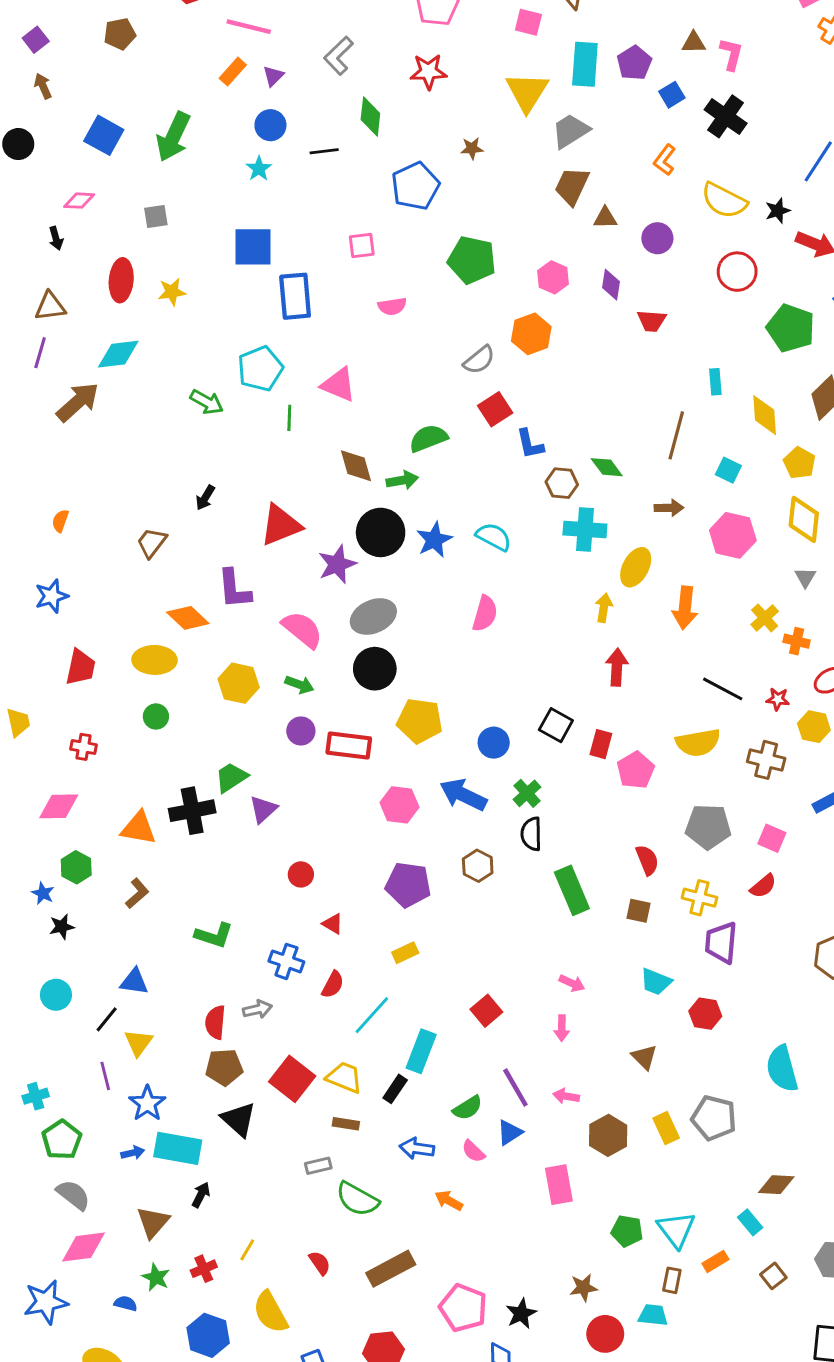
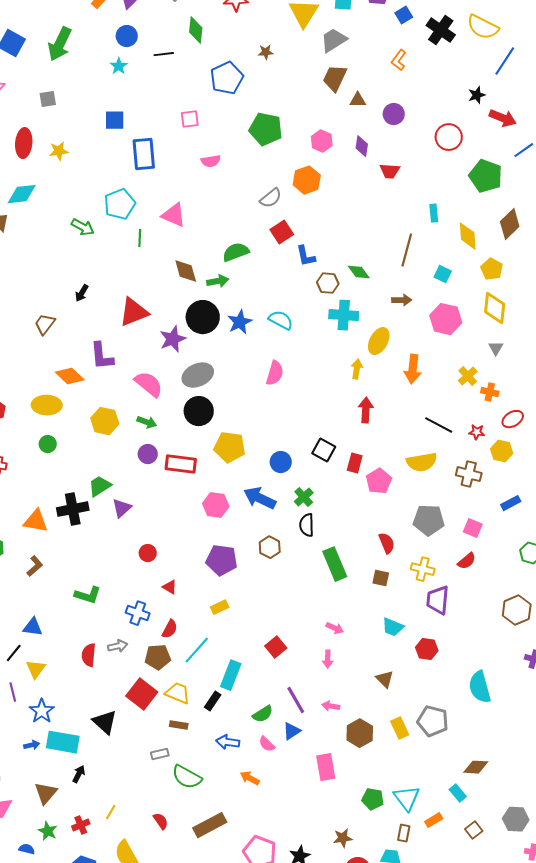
yellow semicircle: (724, 201) -> (483, 27), moved
blue square: (253, 247) -> (115, 120), size x0.7
brown pentagon: (224, 1067) -> (158, 657), moved

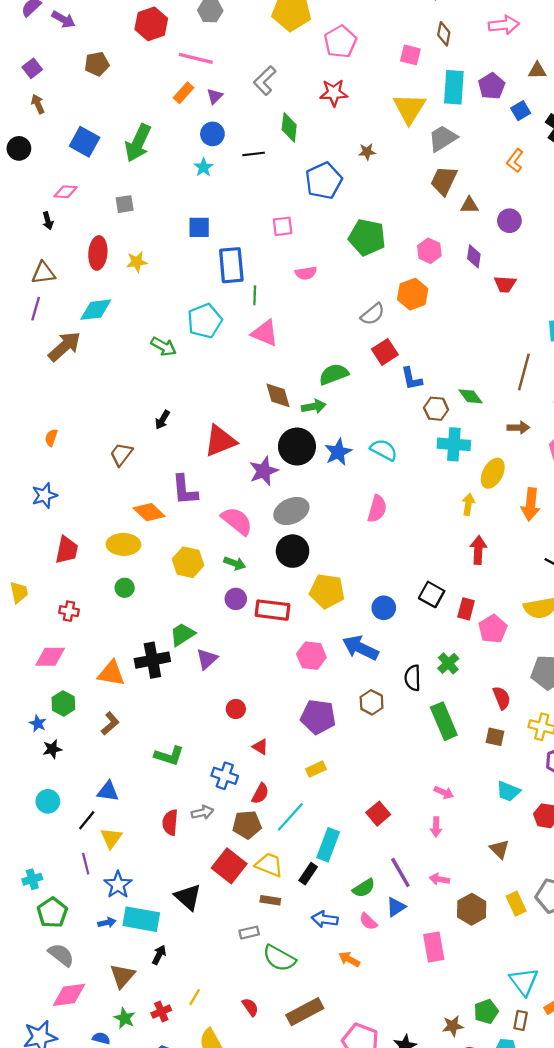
green line: (140, 238) -> (255, 295), moved
green cross: (304, 497) -> (448, 663), moved
green pentagon: (373, 799) -> (486, 1012), moved, turned -30

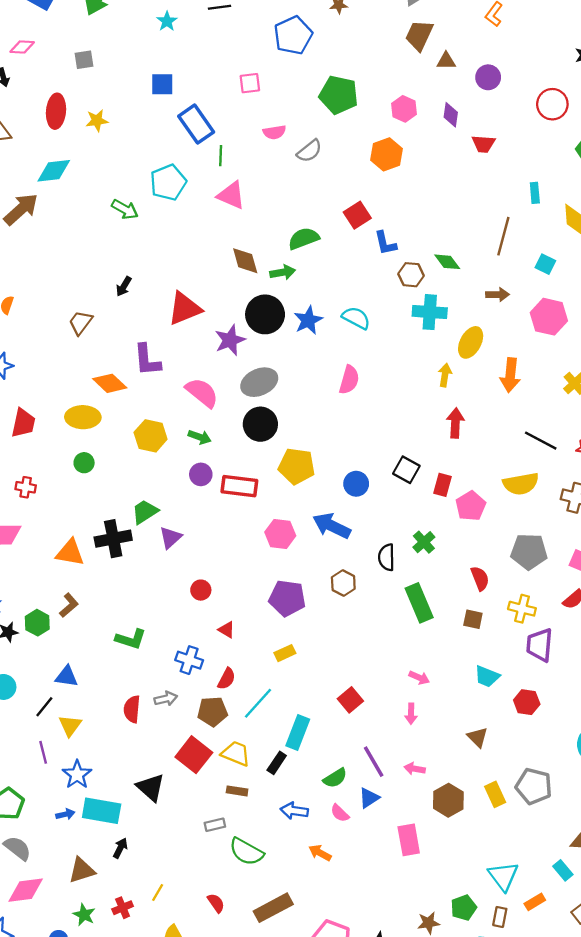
blue rectangle: (231, 265) -> (196, 124), turned -30
gray semicircle: (373, 314) -> (309, 151), moved
green hexagon: (63, 703) -> (37, 623), moved
brown triangle: (122, 976) -> (82, 870), turned 32

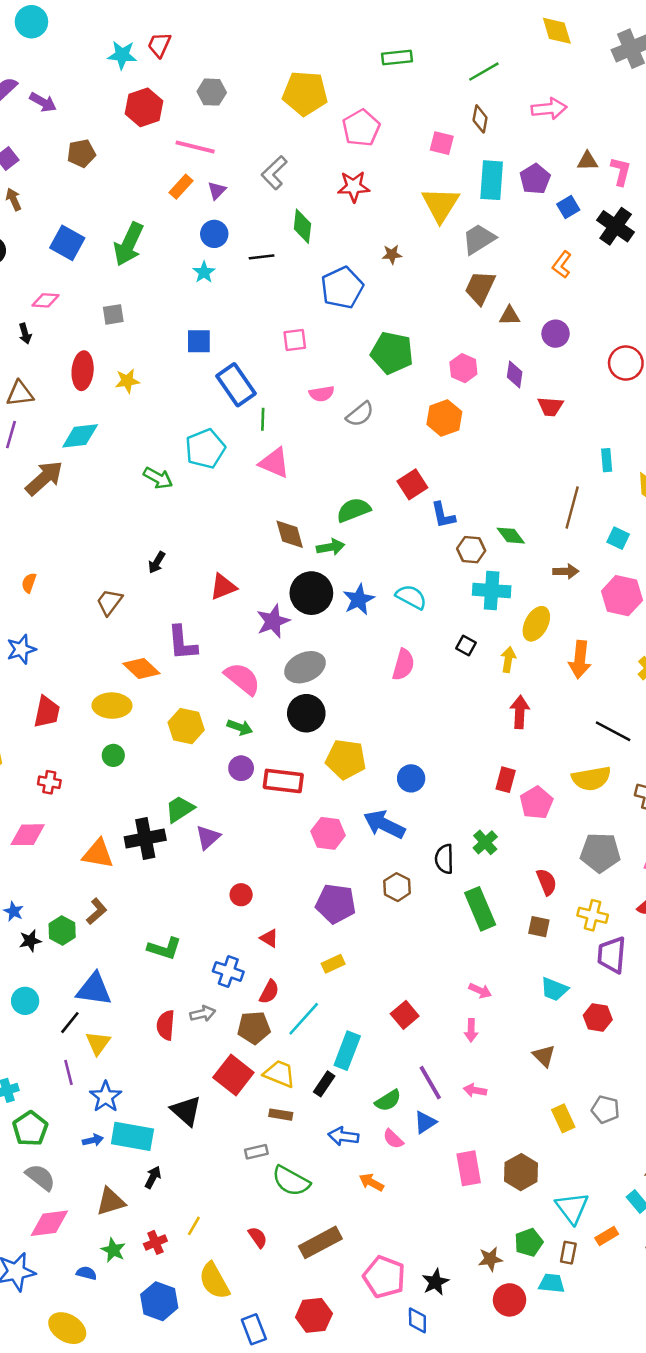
red triangle: (184, 309) -> (223, 587), size x0.7
black square: (406, 470) -> (466, 645), moved, size x0.7
blue triangle: (67, 676) -> (94, 989), size x1.4
gray pentagon: (534, 786) -> (605, 1109), size x0.7
brown hexagon: (448, 800) -> (521, 1172), moved

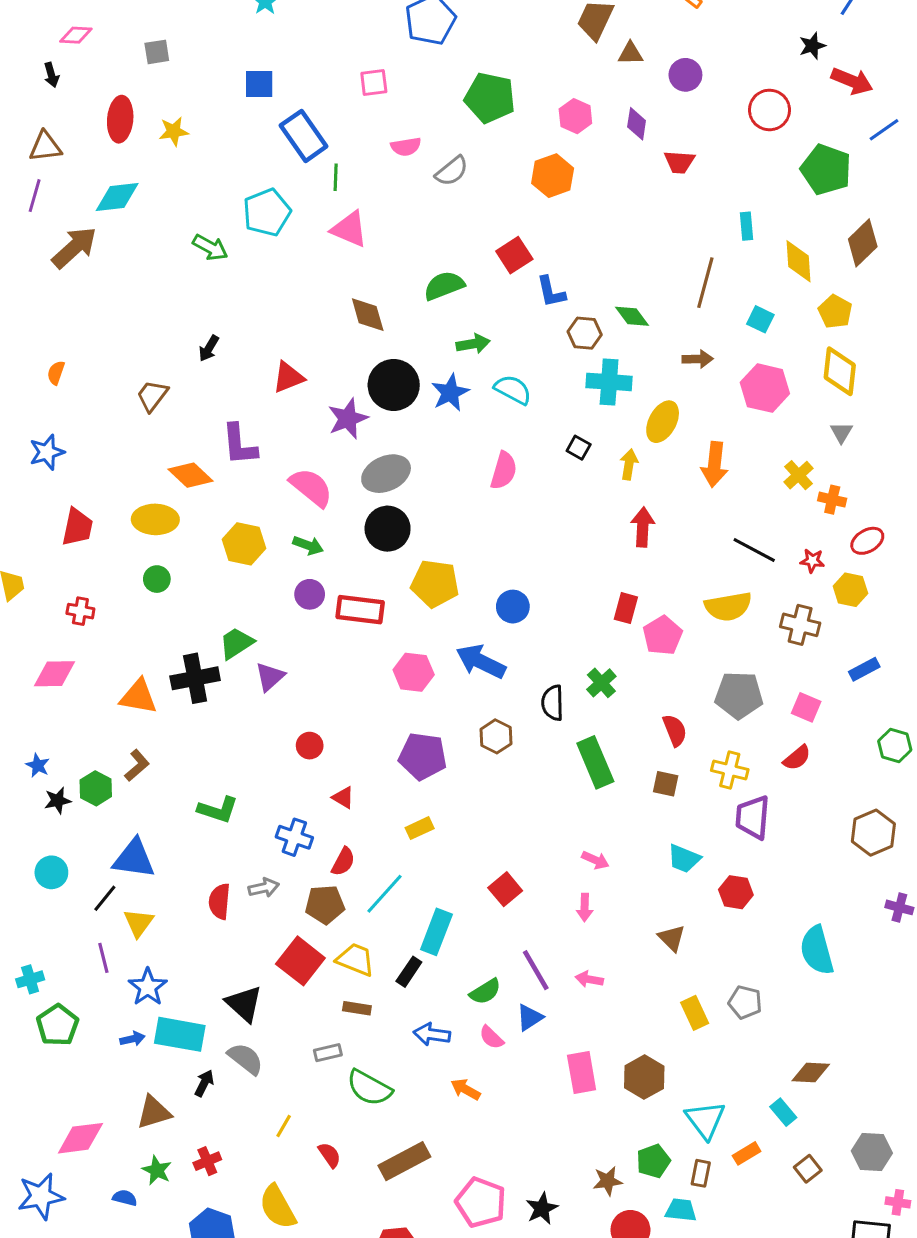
green arrow: (331, 547) -> (473, 344), moved
gray semicircle: (40, 1177) -> (245, 1059), moved
yellow line: (194, 1226) -> (284, 1126), moved

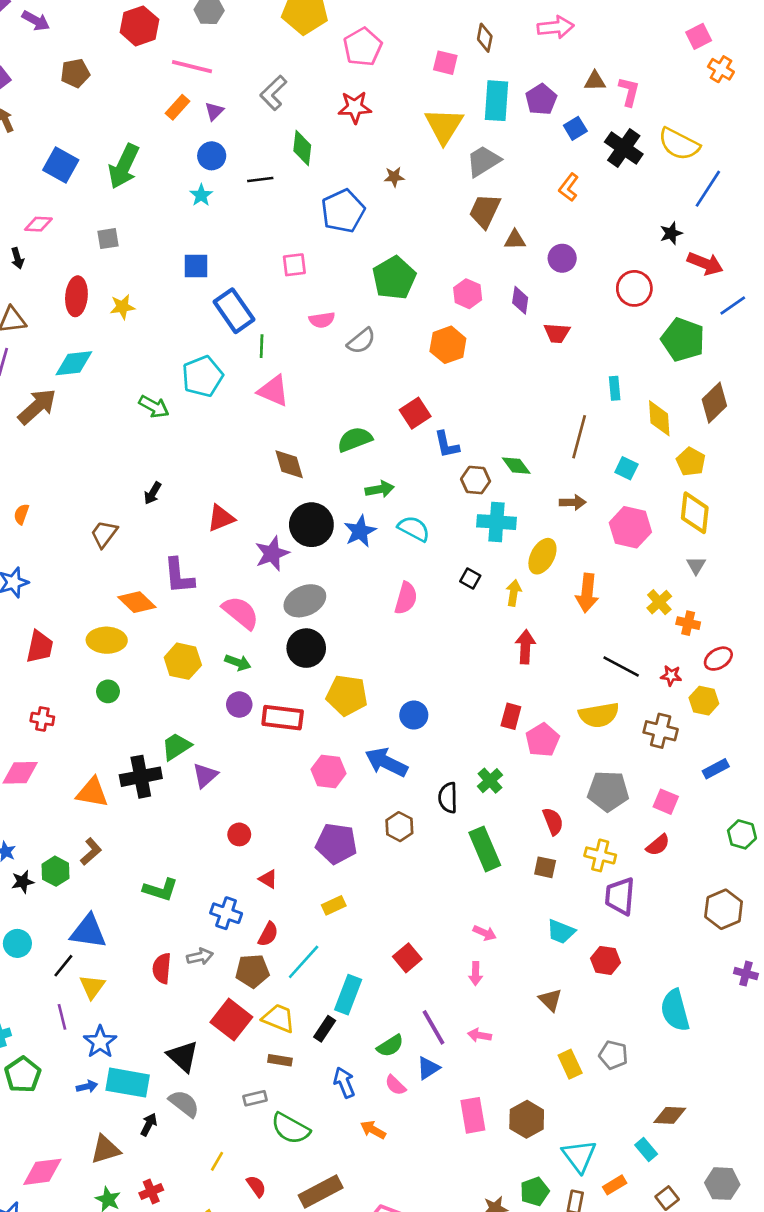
green pentagon: (490, 98) -> (394, 278), turned 30
blue arrow: (432, 1034) -> (344, 1083), turned 60

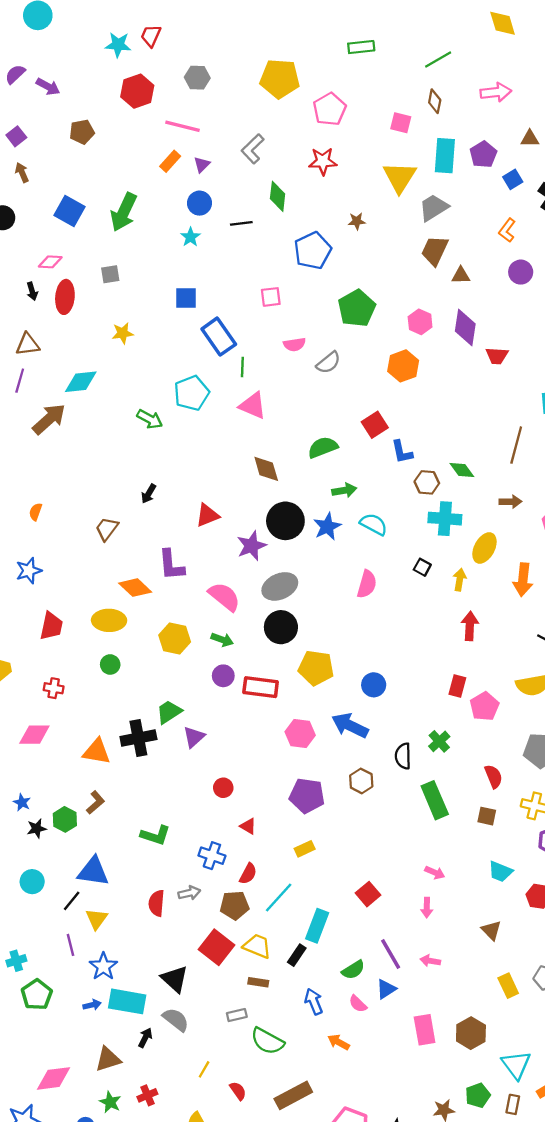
purple circle: (562, 258) -> (521, 272), moved
red ellipse: (76, 296) -> (65, 297), moved
purple diamond: (520, 300) -> (465, 327), size x1.5

